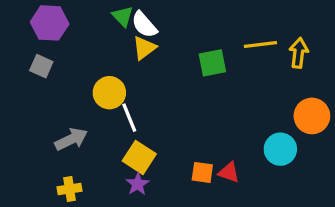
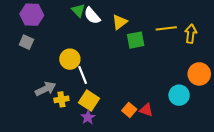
yellow triangle: (144, 48) -> (120, 22), moved
orange square: (202, 172) -> (129, 110), turned 32
yellow cross: (70, 189) -> (61, 99), moved

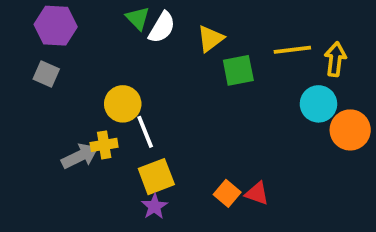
white semicircle: (92, 16) -> (162, 27), turned -108
cyan circle: (179, 95) -> (318, 104), moved
yellow cross: (61, 99) -> (104, 145), moved
yellow square: (89, 100) -> (156, 177), turned 36

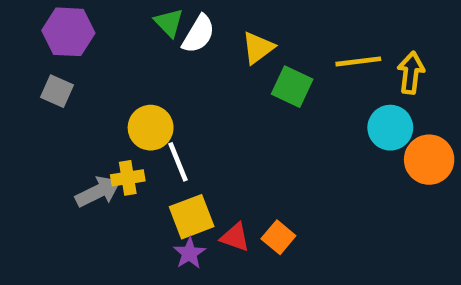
green square: (238, 70) -> (292, 87), turned 36
red triangle: (257, 193) -> (235, 237), moved

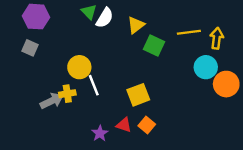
yellow square: (192, 217) -> (138, 95), moved

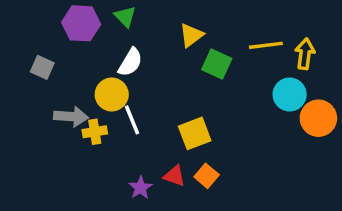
purple hexagon: (36, 17) -> (81, 23), moved
white semicircle: (105, 18) -> (130, 62), moved
gray arrow: (52, 101) -> (71, 117), moved, turned 30

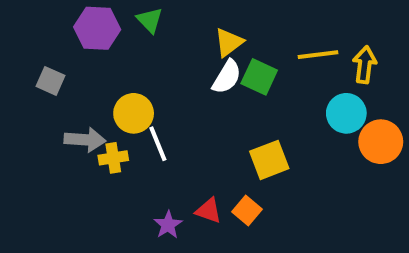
white semicircle: (130, 62) -> (227, 77), moved
yellow square: (195, 133) -> (269, 160), moved

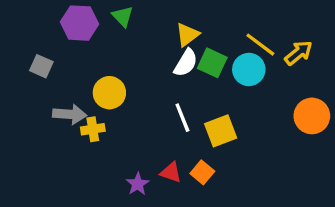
yellow line: (318, 55) -> (260, 45), turned 44
yellow arrow: (365, 65) -> (299, 53), turned 44
cyan circle: (346, 113) -> (249, 69), moved
white line: (158, 144) -> (182, 118), moved

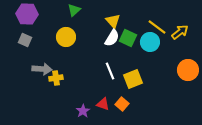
green triangle: (123, 16) -> (74, 10), turned 32
purple hexagon: (80, 23) -> (27, 14), moved
yellow triangle: (187, 35) -> (113, 21), turned -35
yellow circle: (109, 93) -> (66, 37), moved

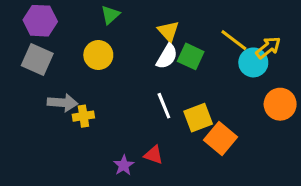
gray square: (25, 40) -> (37, 59), size x1.5
cyan circle: (150, 42) -> (253, 62), moved
orange square: (122, 104) -> (221, 138), moved, size x1.5

